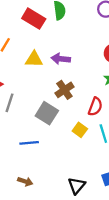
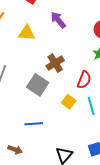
purple arrow: (61, 59) -> (58, 20), moved, turned 42
blue line: (29, 143) -> (34, 124), moved

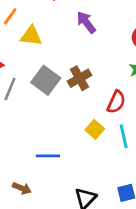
yellow triangle: (27, 33) -> (31, 36), moved
gray square: (38, 85) -> (46, 80), moved

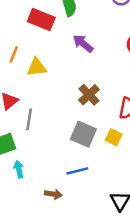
gray square: (46, 80) -> (83, 134), moved
brown arrow: (22, 188) -> (53, 194), moved

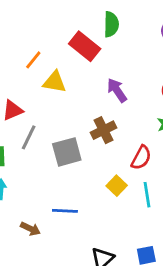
red rectangle: (41, 20) -> (85, 46), moved
purple arrow: (83, 43) -> (117, 90), moved
gray square: (83, 134) -> (67, 152), moved, turned 35

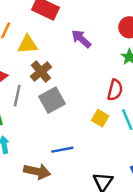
brown cross: (104, 130) -> (41, 72), moved
brown arrow: (30, 229) -> (37, 171), size x1.5

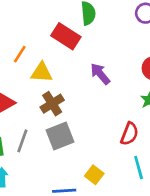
gray line: (17, 96) -> (22, 141), moved
yellow square: (100, 118) -> (94, 175), moved

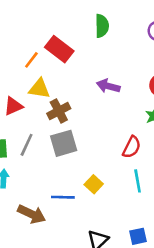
red rectangle: (66, 36) -> (59, 49), moved
yellow triangle: (42, 72) -> (39, 89), moved
purple arrow: (100, 74) -> (108, 86), turned -40

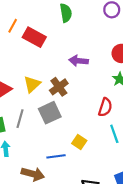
orange line: (31, 60) -> (13, 26), moved
yellow triangle: (39, 89) -> (32, 84), moved, turned -42
brown cross: (59, 111) -> (59, 87), moved

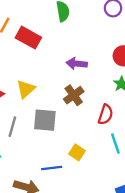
brown cross: (59, 87) -> (74, 95), moved
gray square: (50, 113) -> (45, 120), turned 30

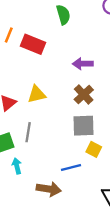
yellow triangle: (26, 89) -> (37, 94), turned 36
gray square: (45, 120) -> (83, 126), moved

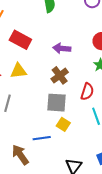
red rectangle: (33, 44) -> (20, 40), moved
brown arrow: (49, 189) -> (20, 155), turned -140

